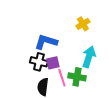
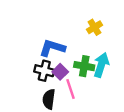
purple square: (53, 63) -> (60, 72), turned -32
green cross: (77, 77) -> (84, 66), moved

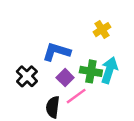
black cross: (44, 71) -> (27, 76), moved, turned 30
pink line: (70, 89) -> (76, 96), turned 72

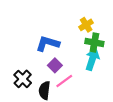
green cross: (91, 71) -> (94, 43), moved
black cross: (27, 76) -> (23, 79), moved

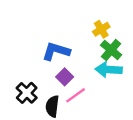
green cross: (94, 43) -> (111, 50), turned 30
cyan arrow: (92, 59) -> (109, 70), turned -105

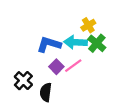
cyan arrow: (109, 70) -> (75, 42), moved
pink line: (76, 95) -> (73, 66), moved

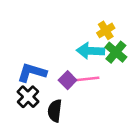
blue L-shape: (49, 44) -> (32, 73), moved
pink line: (73, 66) -> (88, 79), turned 30

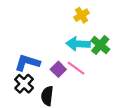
yellow cross: (106, 30) -> (81, 15), moved
pink line: (88, 79) -> (76, 68), turned 42

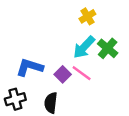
cyan arrow: (78, 44) -> (84, 47), turned -50
black cross: (24, 84) -> (15, 99), moved, turned 30

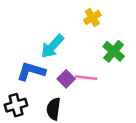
cyan arrow: (84, 47) -> (52, 46), moved
pink line: (82, 73) -> (86, 78), turned -30

